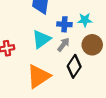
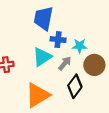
cyan star: (85, 20) -> (80, 46), moved
blue cross: (64, 24) -> (58, 40), moved

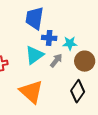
black diamond: (75, 86) -> (78, 91), moved
orange triangle: (38, 95) -> (31, 92), turned -45

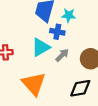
cyan star: (70, 43) -> (69, 15), moved
black diamond: (78, 91) -> (80, 88), turned 40

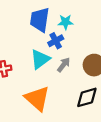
blue cross: (57, 32) -> (56, 41), turned -32

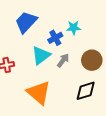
blue trapezoid: (40, 20) -> (26, 22), moved, turned 35
cyan star: (66, 22) -> (74, 28), moved

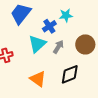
black diamond: (86, 91) -> (70, 74), moved
orange triangle: (39, 93) -> (38, 79), size x0.7

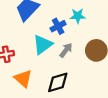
black diamond: (70, 74) -> (58, 82), moved
orange triangle: (38, 79) -> (23, 79), moved

